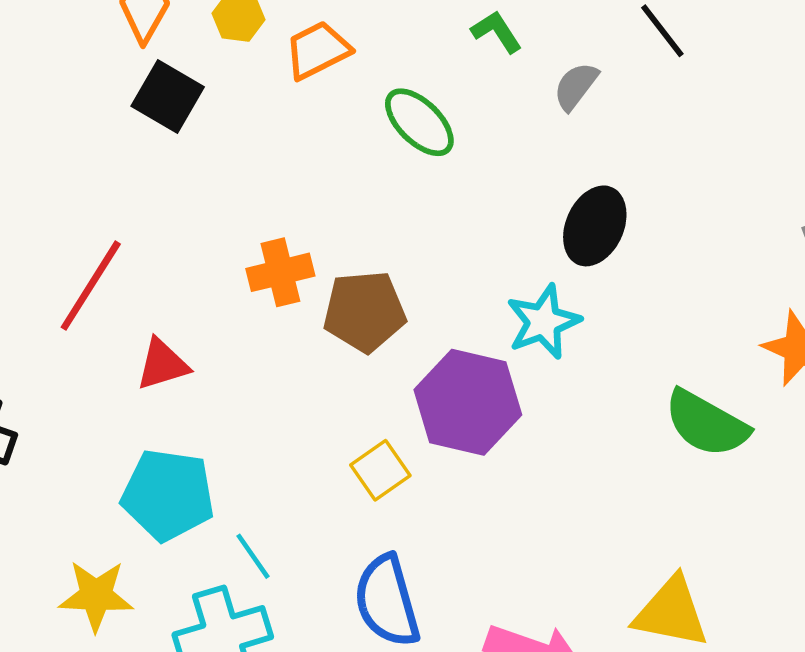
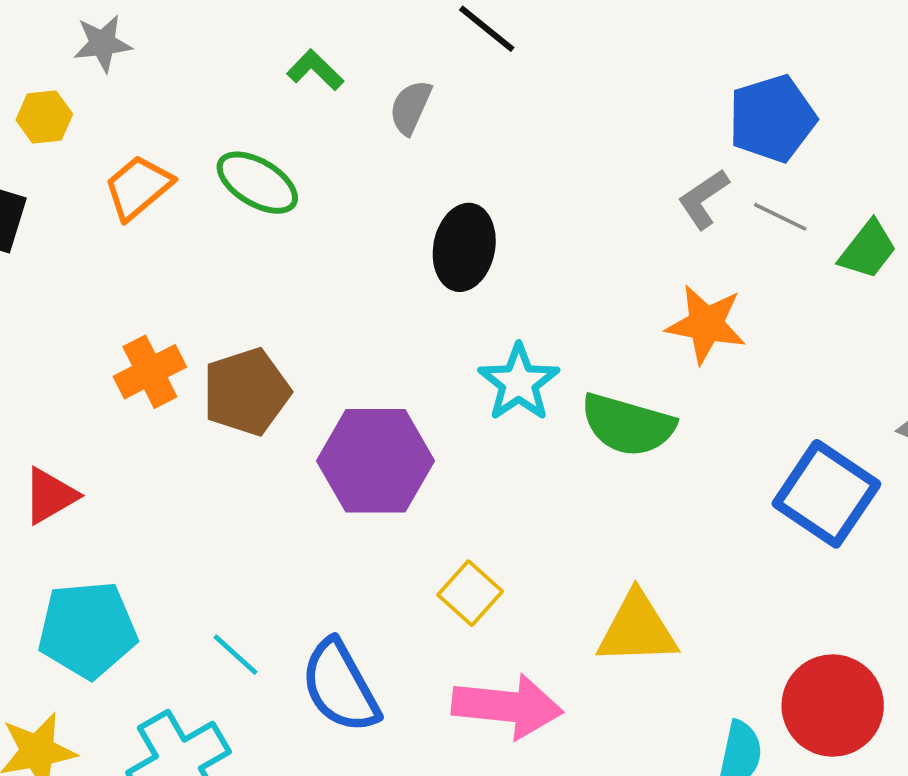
orange trapezoid: (318, 50) -> (138, 187), moved
cyan star: (543, 322) -> (519, 383), moved
yellow square: (380, 470) -> (470, 593), moved
cyan line: (253, 556) -> (235, 655), moved

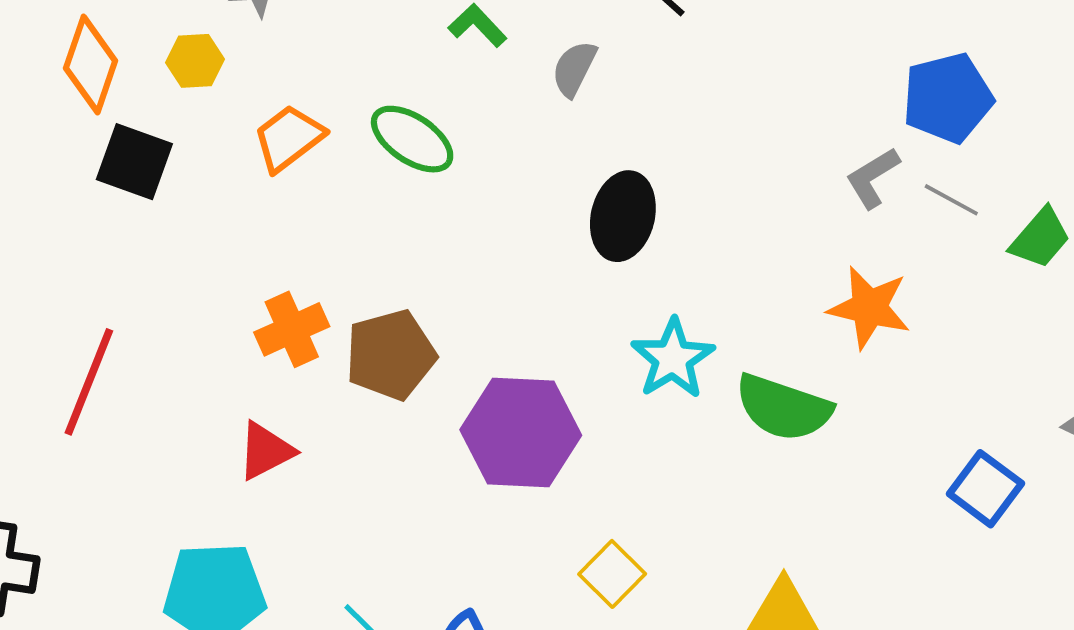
blue square: (826, 494) -> (985, 489), size x0.7
red triangle: (50, 496) -> (266, 451), moved

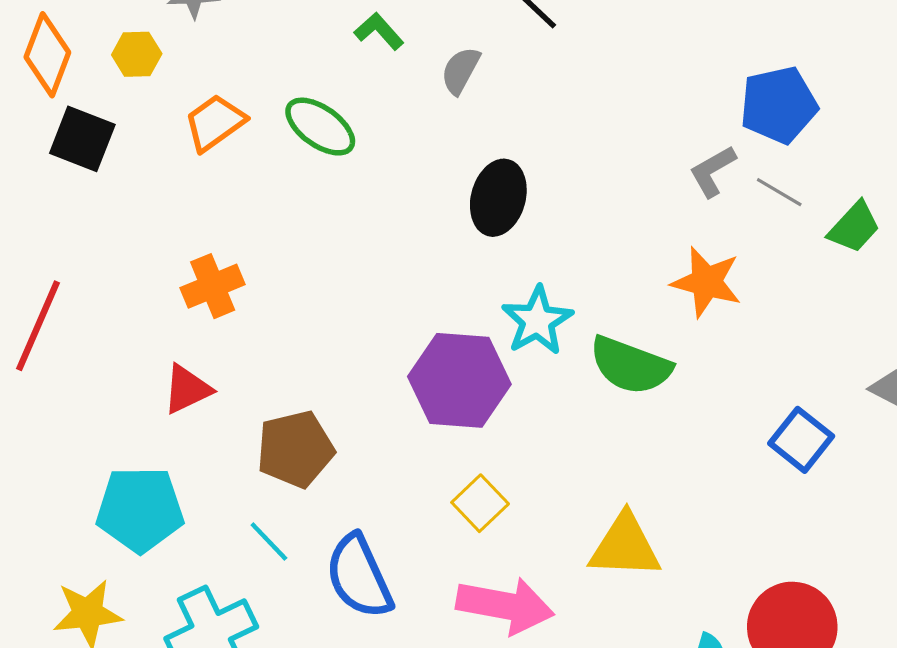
brown pentagon: (391, 355) -> (295, 449), moved
purple hexagon: (521, 432) -> (459, 380), moved

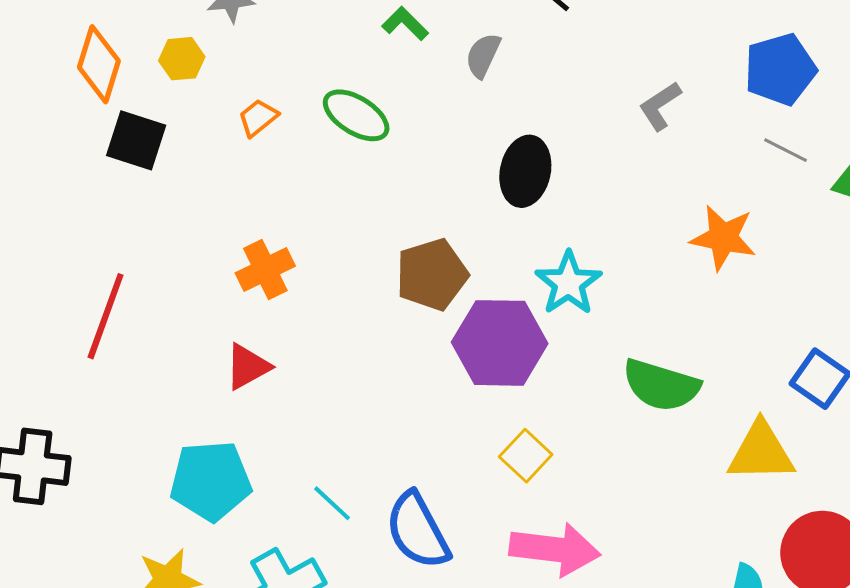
orange trapezoid: (215, 123) -> (258, 118), size x0.7
gray L-shape: (713, 171) -> (660, 106), moved
green semicircle: (631, 365) -> (661, 385), moved
brown pentagon: (295, 449) -> (432, 275), moved
yellow triangle: (625, 546) -> (761, 452), moved

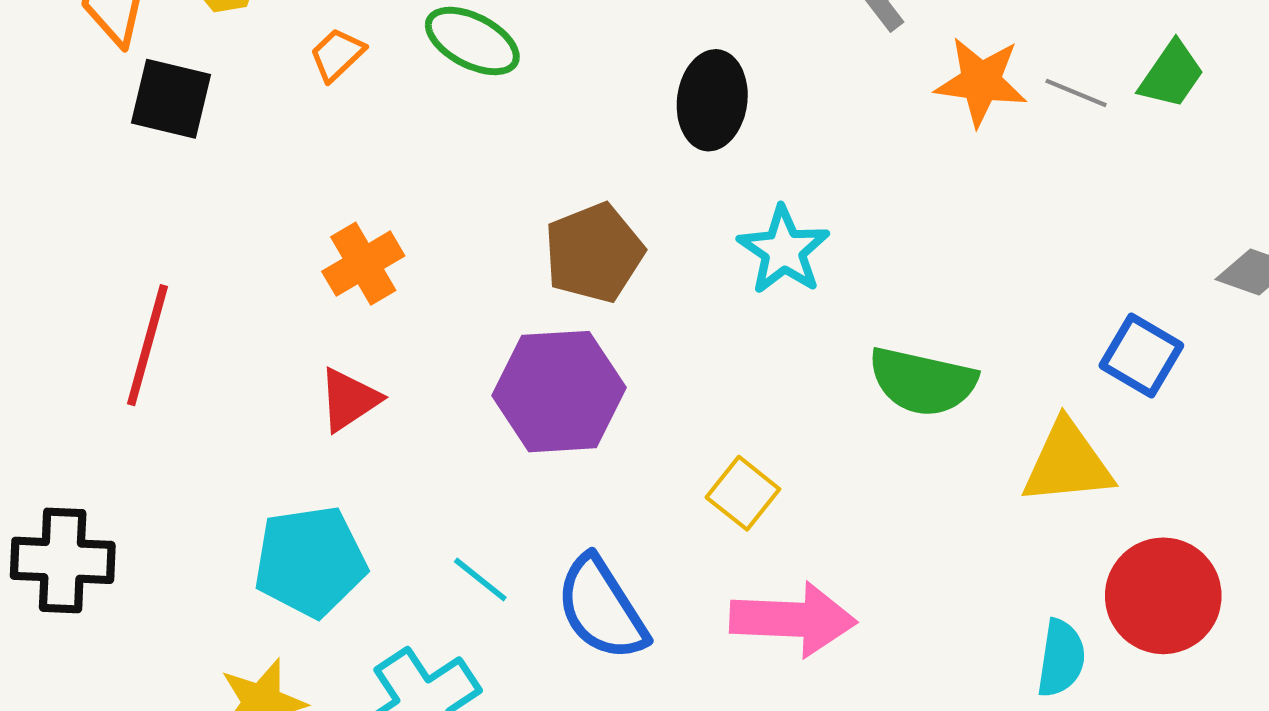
gray line: (786, 150) -> (1076, 93), moved
orange star: (723, 238) -> (981, 82), moved
purple hexagon: (500, 343) -> (559, 392), moved

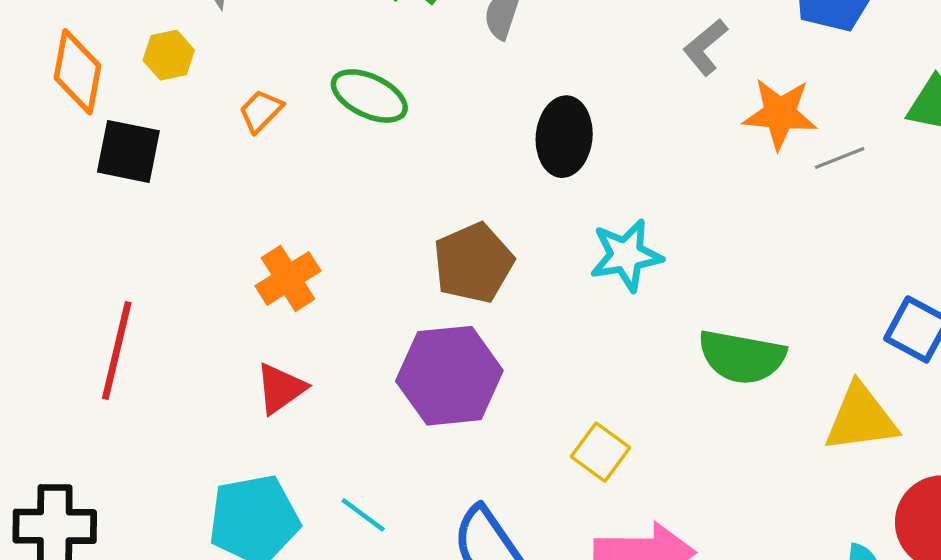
gray line: (1076, 93) -> (840, 158), moved, turned -42
cyan star: (784, 250) -> (626, 255), turned 30
cyan line: (480, 579) -> (363, 515), moved

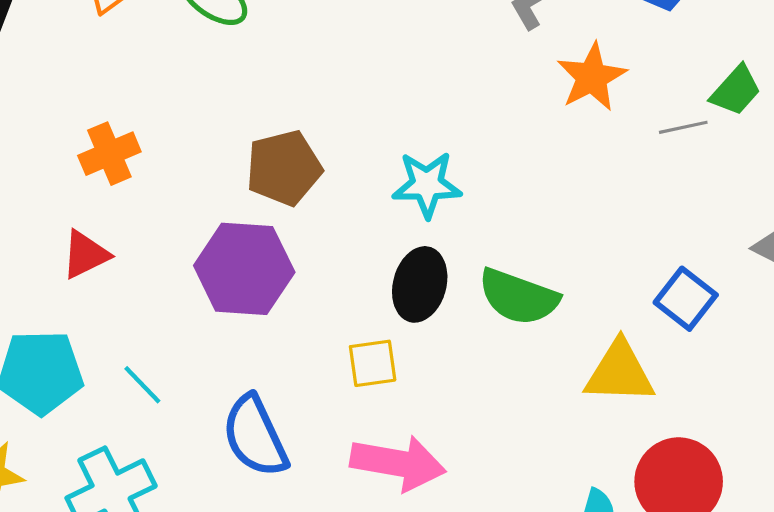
orange star: (780, 114) -> (592, 77), turned 30
black ellipse: (564, 137) -> (420, 284), moved
gray line: (840, 158) -> (683, 127), moved
yellow square: (600, 452) -> (373, 363), turned 36

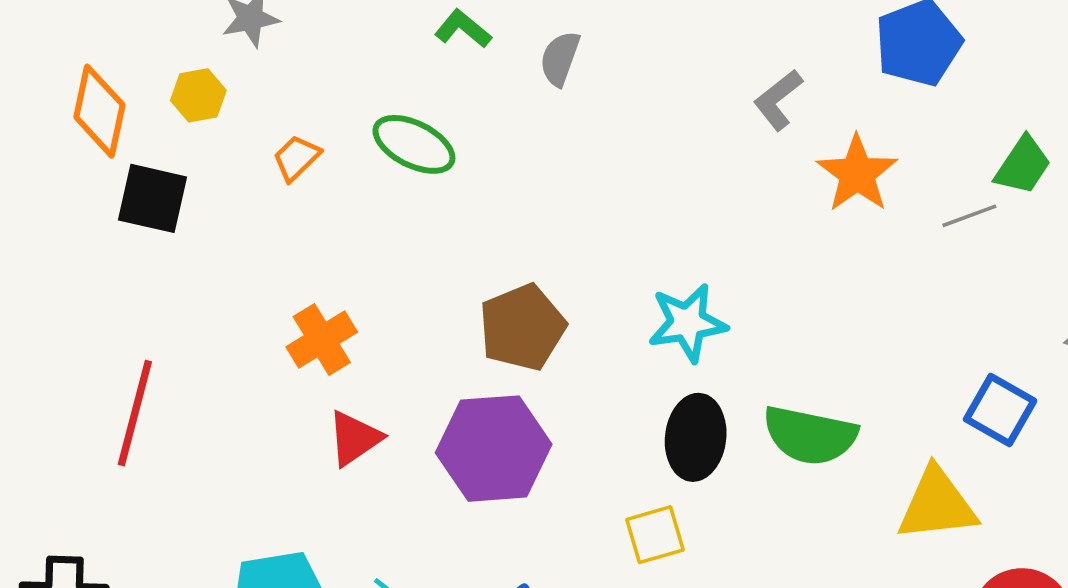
red triangle: (85, 255) -> (354, 438), moved

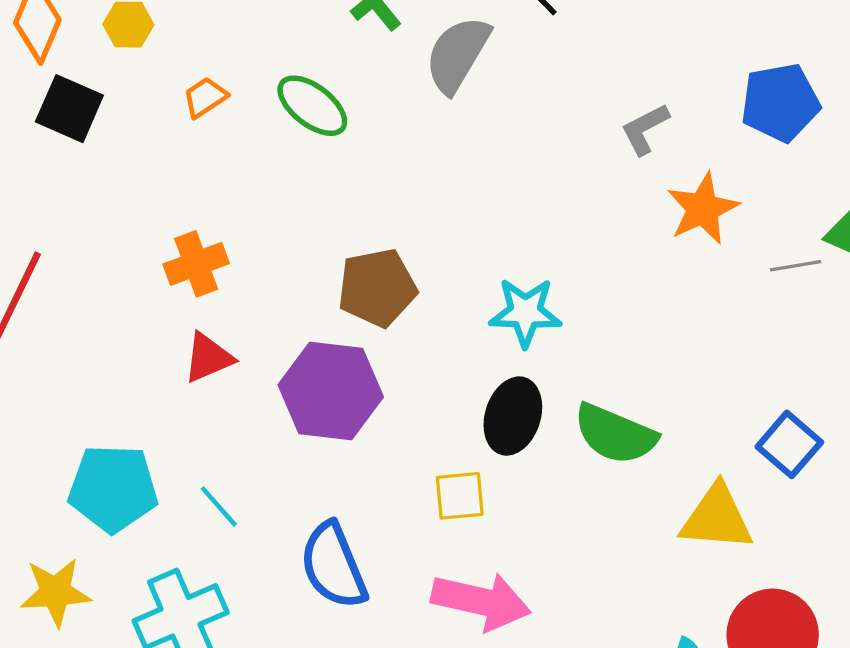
gray semicircle: (560, 59) -> (457, 54), size x1.6

